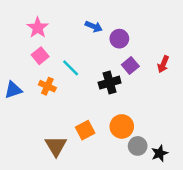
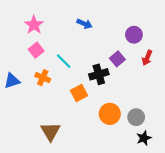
purple circle: (119, 39) -> (134, 35), moved
orange square: (85, 130) -> (79, 93), moved
gray circle: (138, 146) -> (136, 117), moved

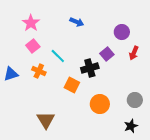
orange square: (79, 93) -> (72, 85), turned -35
gray circle: (136, 117) -> (135, 100), moved

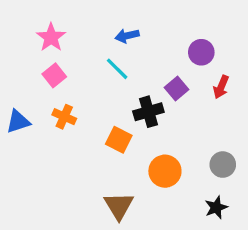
blue arrow: (77, 22) -> (127, 36), turned 144
cyan line: (58, 56) -> (117, 69), moved
brown triangle: (46, 120) -> (119, 206), moved

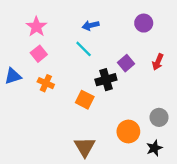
purple circle: (201, 52) -> (144, 23), moved
blue triangle: (18, 122) -> (13, 76), moved
orange circle: (165, 171) -> (128, 132), moved

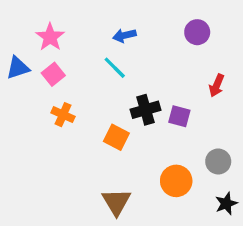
purple square: (126, 63) -> (179, 116), moved, turned -35
blue triangle: (13, 76) -> (18, 68), moved
black star: (154, 148) -> (226, 204), moved

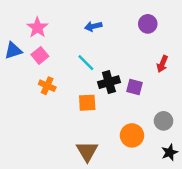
cyan line: (115, 68) -> (86, 63), moved
orange square: (116, 137) -> (87, 103), turned -30

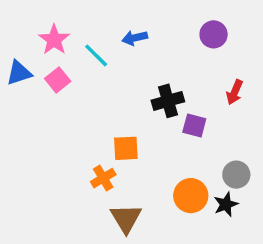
cyan line: (86, 63) -> (96, 55), moved
black cross: (109, 82) -> (168, 101), moved
orange cross: (47, 86) -> (103, 178), moved, turned 35
black star: (170, 152) -> (226, 204), moved

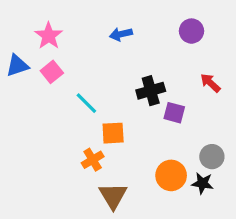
cyan line: (96, 55) -> (86, 103), moved
red arrow: (235, 92) -> (210, 83), turned 110
black star: (226, 204) -> (202, 183), turned 30

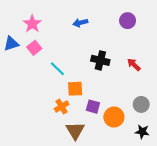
red arrow: (210, 83) -> (134, 65), moved
black cross: (151, 91) -> (100, 60), turned 30
purple square: (174, 113) -> (93, 107), moved
black star: (202, 183) -> (142, 132), moved

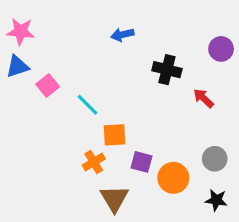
purple circle: (128, 21) -> (221, 49), moved
pink star: (32, 24) -> (21, 31), moved, turned -30
pink square: (34, 48) -> (48, 86), moved
black cross: (100, 60) -> (167, 70), moved

